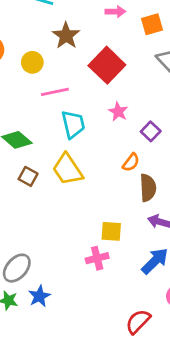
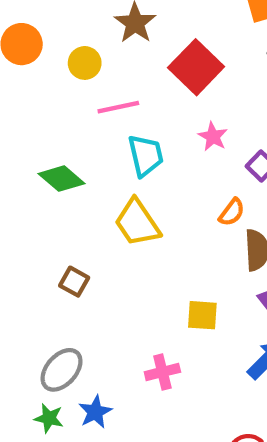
brown square: (28, 176) -> (74, 282), moved
pink cross: (97, 258) -> (162, 372), moved

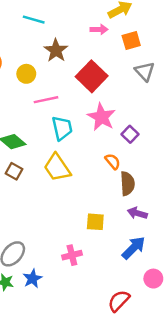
pink star: (213, 137) -> (102, 117), size x1.6
orange semicircle: (232, 212) -> (113, 161), turned -77
brown square: (74, 282) -> (14, 171), moved

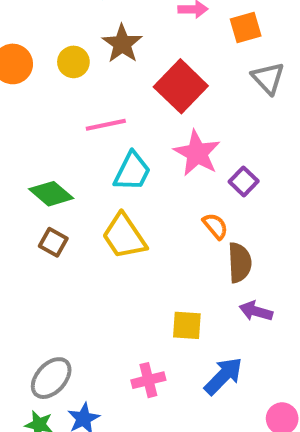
yellow circle: (26, 74) -> (73, 62), moved
cyan trapezoid: (62, 128) -> (132, 171), turned 40
blue arrow: (134, 248) -> (223, 376), moved

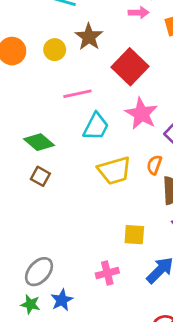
orange semicircle: (215, 226) -> (154, 165), turned -120
yellow trapezoid: (124, 236) -> (114, 171), moved, turned -72

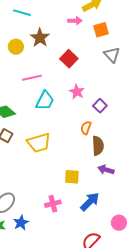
red square: (130, 67) -> (69, 59), size x0.7
pink star: (141, 114) -> (77, 92), size x0.7
yellow trapezoid: (114, 171) -> (39, 143), moved

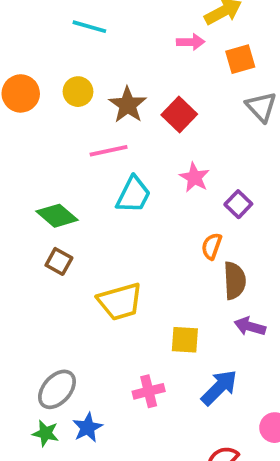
brown star: (40, 38) -> (128, 105), moved
yellow trapezoid: (39, 143) -> (120, 302), moved

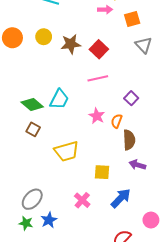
brown star: (128, 105) -> (71, 44), turned 30
pink line: (109, 151) -> (98, 78), moved
pink star: (194, 177) -> (97, 116), moved
cyan trapezoid: (133, 195) -> (59, 99), moved
pink cross: (149, 391) -> (82, 200), turned -35

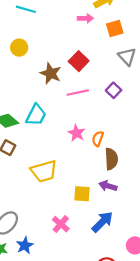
brown star: (71, 44) -> (51, 73), moved, turned 30
purple square: (131, 98) -> (114, 90), moved
purple arrow: (137, 165) -> (108, 186), moved

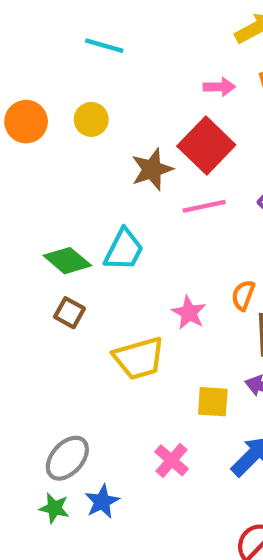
pink arrow: (85, 18) -> (219, 87), moved
red square: (79, 61) -> (206, 145), size x1.4
brown star: (51, 73) -> (152, 169), turned 30
pink star: (76, 133) -> (189, 313), moved

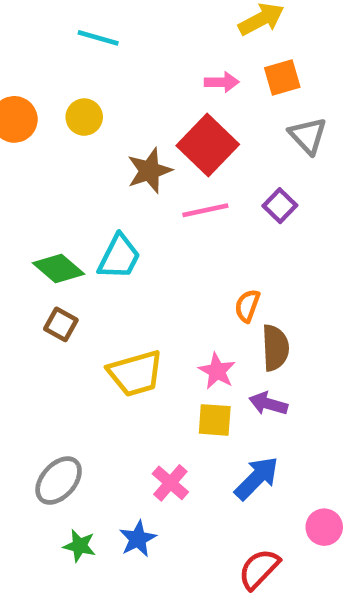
pink star: (189, 313) -> (217, 371), moved
blue star: (102, 502) -> (138, 539), moved
green star: (54, 508) -> (80, 546), moved

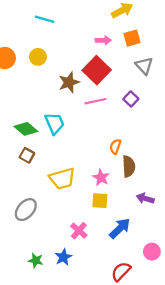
cyan trapezoid: (119, 257) -> (55, 123), turned -50
purple arrow: (268, 404) -> (145, 198), moved
gray ellipse: (59, 481) -> (26, 210), moved

